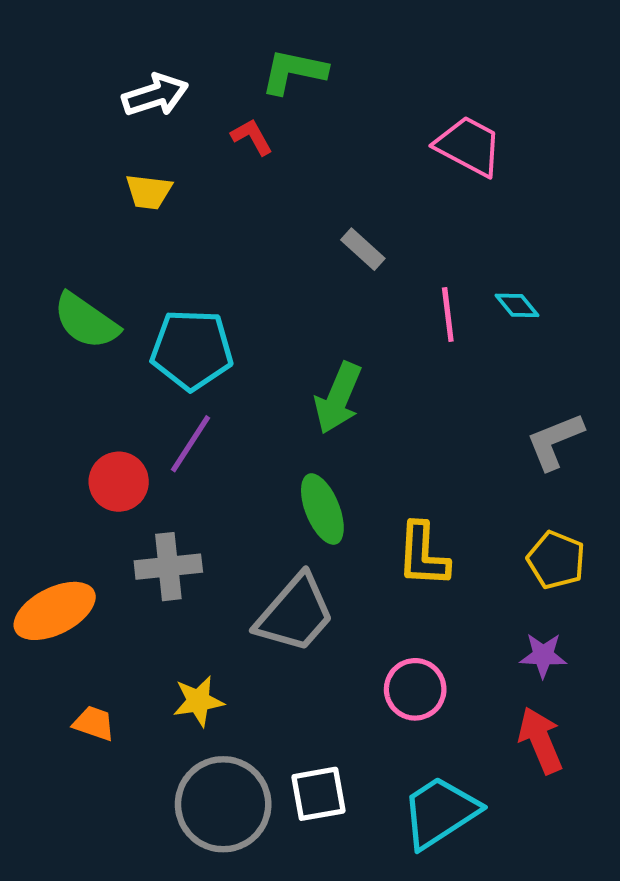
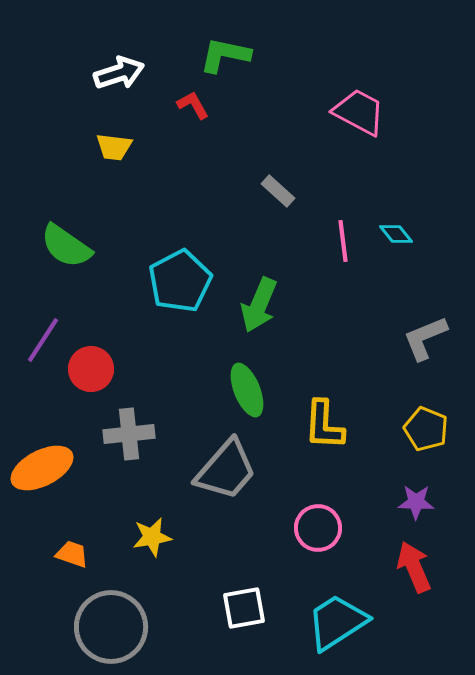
cyan pentagon: (192, 350) -> (180, 281), moved, turned -30
purple line: (190, 444) -> (43, 340), moved
gray circle: (223, 804) -> (111, 627), moved

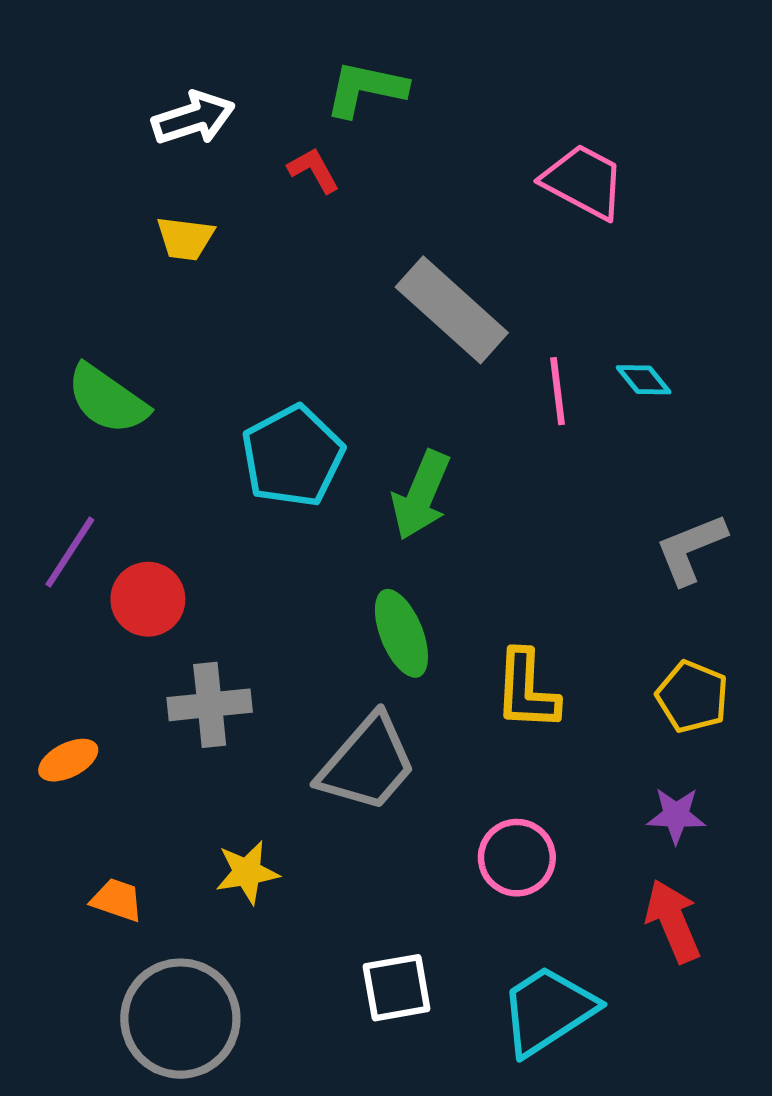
gray rectangle: (278, 191) -> (452, 310), size x2.0
orange ellipse: (42, 468) -> (68, 760), size x0.6

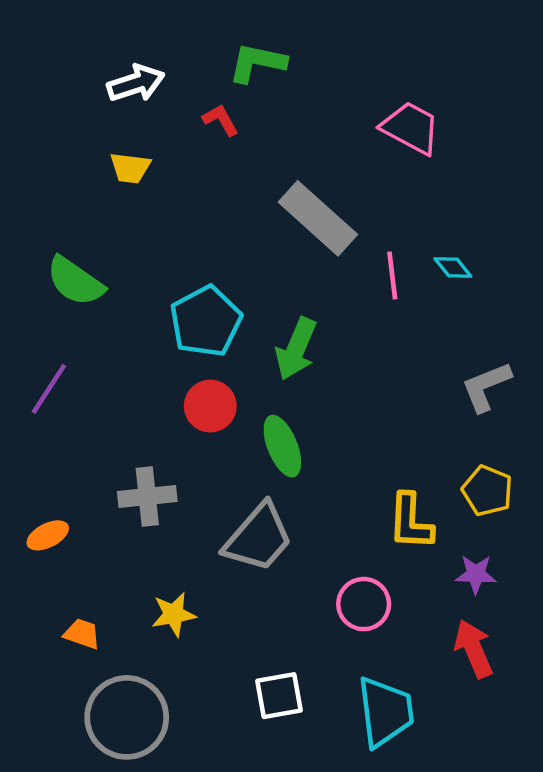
red circle: (148, 599) -> (210, 406), moved
yellow L-shape: (527, 690) -> (411, 522), moved
cyan trapezoid: (548, 1010) -> (385, 712), turned 116

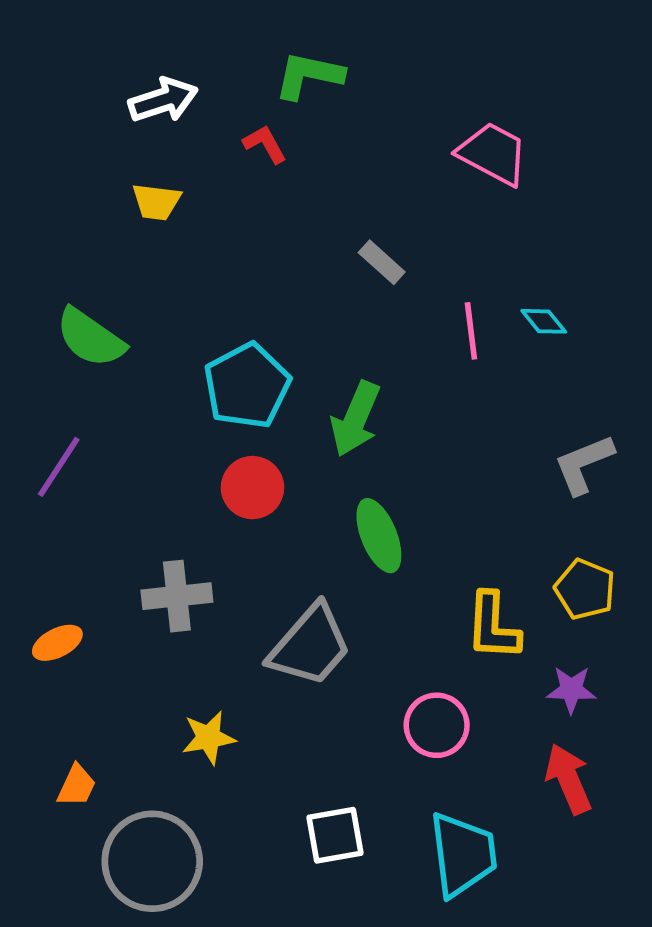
gray rectangle: (318, 218) -> (382, 262), size x0.5
green ellipse: (282, 446) -> (379, 536), moved
orange trapezoid: (82, 634) -> (77, 786), moved, turned 96

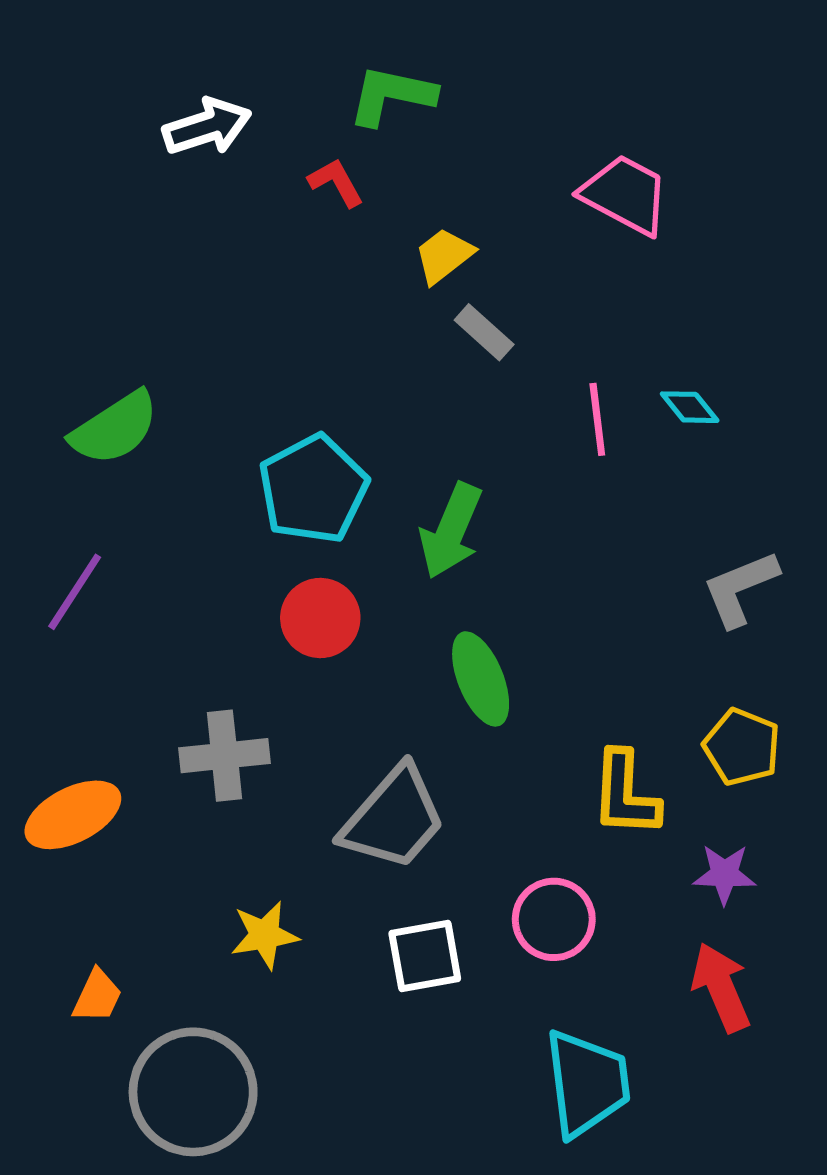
yellow trapezoid: (156, 202) -> (444, 256), moved, turned 135
green semicircle: (90, 338) -> (115, 428), turned -68
orange ellipse: (57, 643) -> (73, 815), size x1.5
white square: (335, 835) -> (425, 956), moved

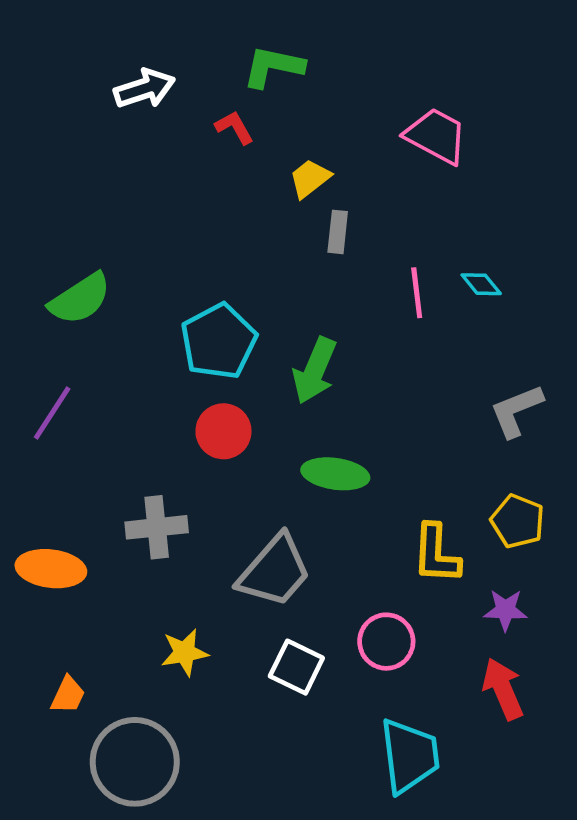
gray rectangle: (484, 332) -> (338, 232), turned 54
green ellipse: (481, 679) -> (335, 474), turned -60
orange ellipse: (73, 815) -> (51, 569), turned 34
white square: (425, 956) -> (296, 667), turned 36

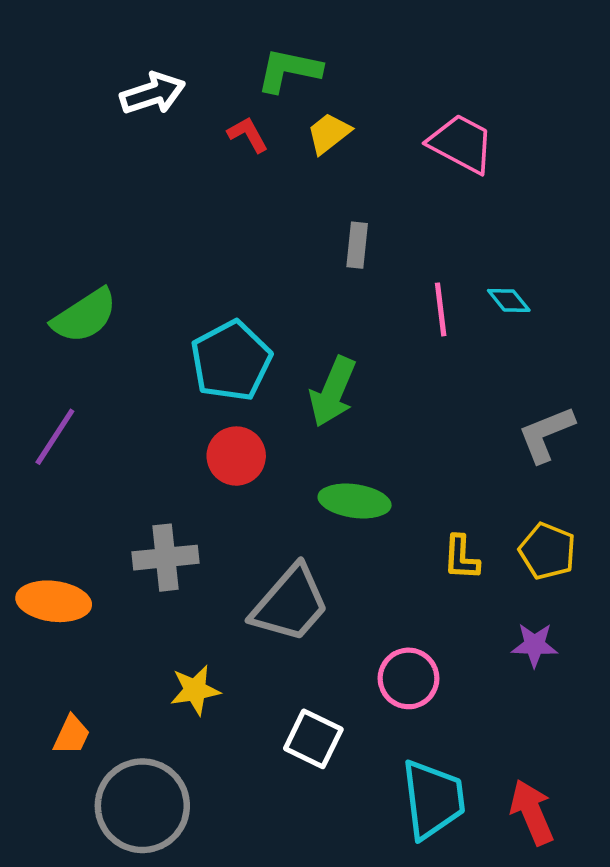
yellow trapezoid: (310, 178) -> (329, 133), moved
yellow L-shape: (436, 554) -> (461, 558), moved, size x0.7
white square: (296, 667) -> (313, 739), moved
red arrow: (503, 689) -> (532, 812), moved

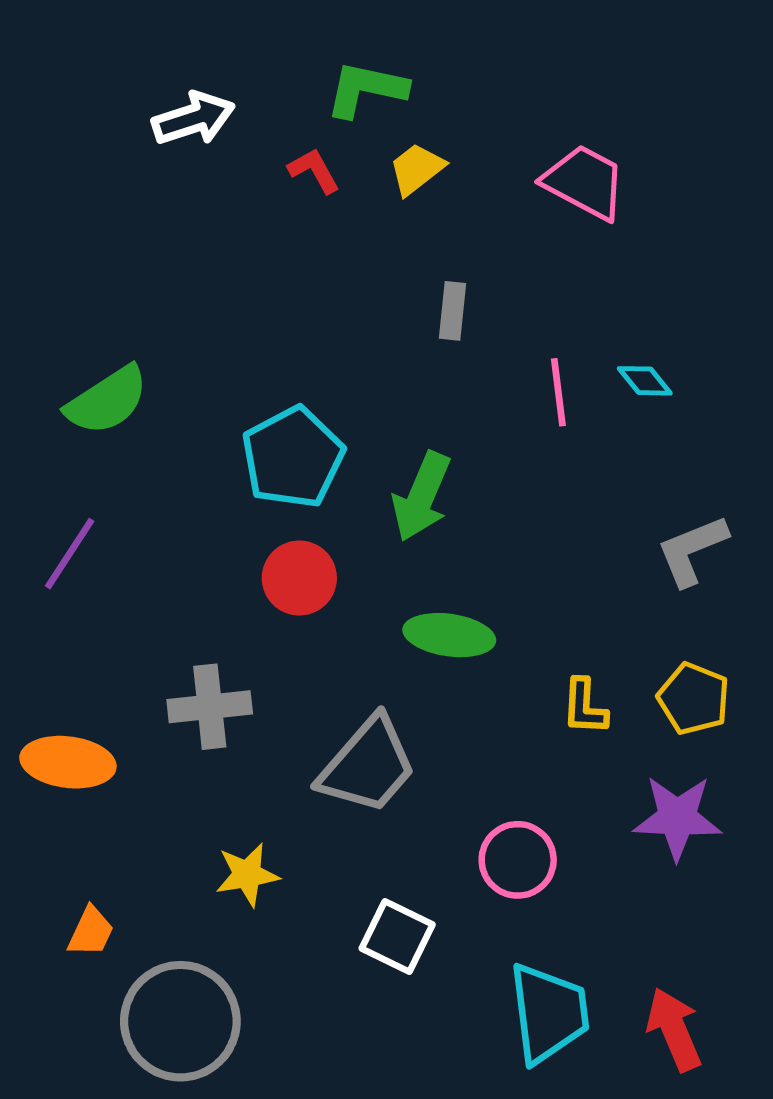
purple star: (535, 645) -> (677, 818), size x1.5

